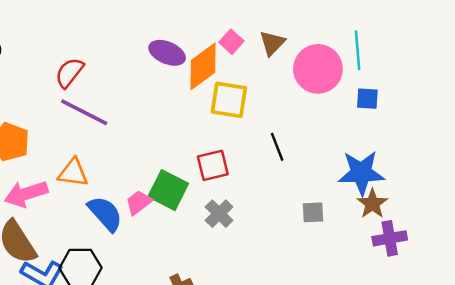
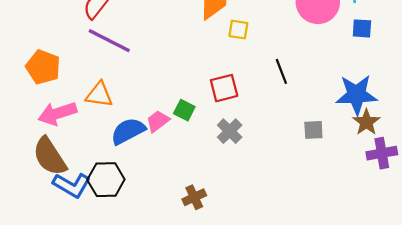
yellow square: (229, 100) -> (238, 30), size x0.6
green square: (168, 190) -> (184, 110), size x0.6
blue semicircle: (105, 214) -> (128, 131), turned -76

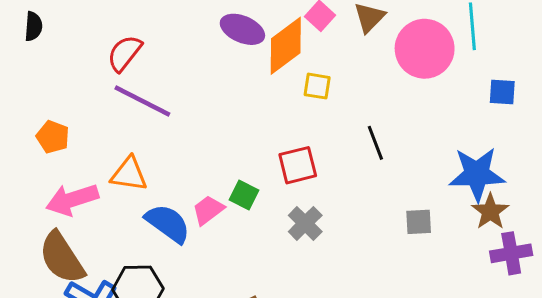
blue square: (362, 28) -> (502, 92), moved
orange pentagon: (43, 67) -> (53, 137), size x0.7
blue semicircle: (128, 131) -> (168, 223), turned 64

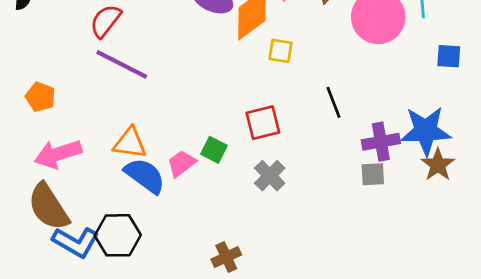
orange triangle: (129, 174) -> (130, 143), moved
purple cross: (511, 253) -> (381, 142), moved

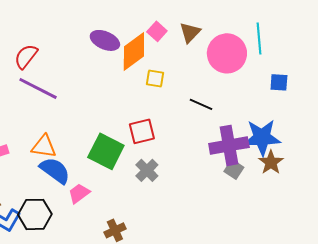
black line: (333, 102) -> (201, 104), moved, turned -45
purple cross: (381, 142) -> (229, 145), size x1.4
green square: (214, 150) -> (106, 151), size x1.8
pink trapezoid: (181, 163) -> (79, 193), moved
gray square: (373, 174) -> (234, 169), moved, turned 36

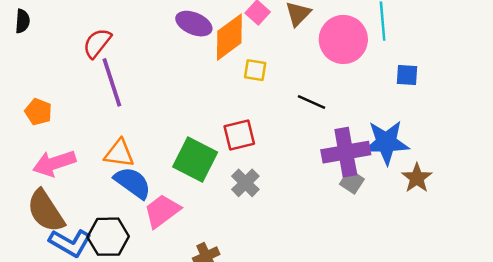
purple line: (38, 88) -> (112, 82), turned 45
brown star: (271, 162) -> (417, 178), moved
pink trapezoid: (79, 193) -> (162, 211), size x1.4

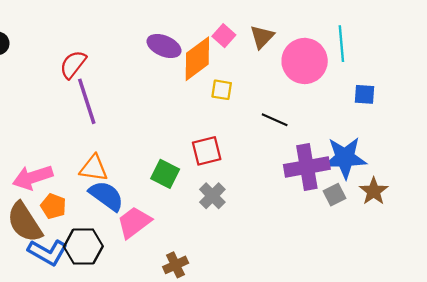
orange pentagon: (38, 112) -> (53, 206), moved
green square: (195, 160) -> (165, 174), size x0.7
gray square: (352, 182) -> (335, 195), moved, turned 30

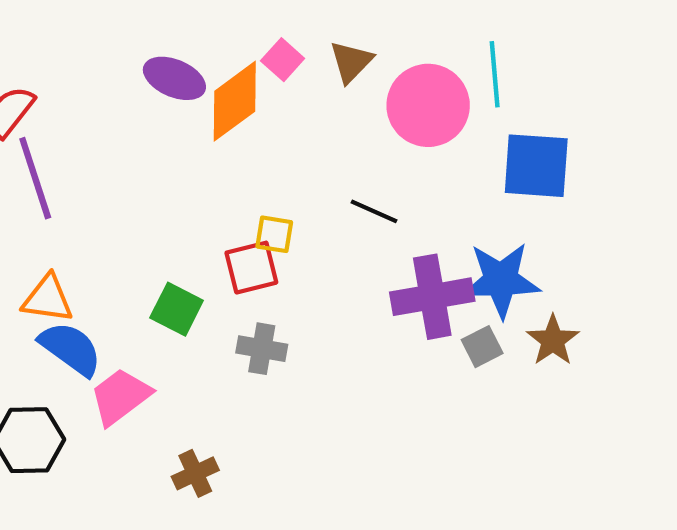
yellow square: (222, 90) -> (274, 234), moved
blue square: (364, 94) -> (536, 166), size x1.8
gray cross: (212, 196) -> (262, 349), turned -35

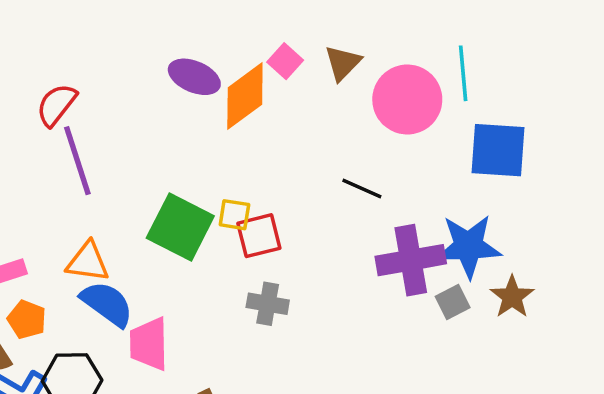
yellow square: (274, 234) -> (234, 215), moved
green square: (177, 309) -> (180, 227), moved, size x1.5
pink trapezoid: (120, 396) -> (149, 344), turned -54

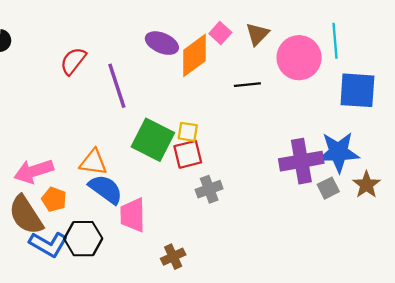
purple line: (77, 161) -> (117, 86), moved
black line: (362, 189) -> (247, 85), moved, turned -30
red square: (259, 236) -> (188, 154), moved
gray cross: (268, 304) -> (209, 189), turned -30

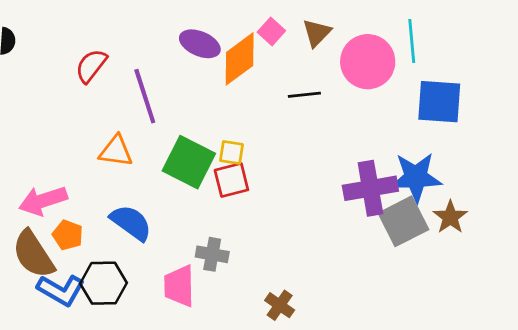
orange triangle: (93, 162) -> (116, 151), moved
gray square: (328, 188) -> (403, 221), size x1.8
gray cross: (209, 189) -> (212, 254), moved, turned 30
pink trapezoid: (133, 215) -> (179, 286), moved
brown cross: (173, 257) -> (280, 305), moved, turned -30

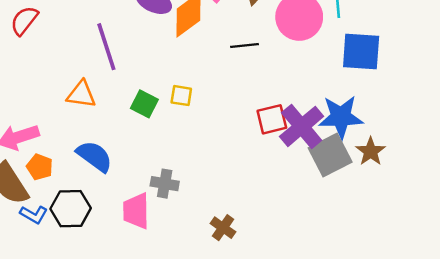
red semicircle: (91, 66) -> (24, 21), moved
green square: (189, 162) -> (144, 104), size x0.6
red square: (231, 180) -> (272, 119), moved
purple cross: (370, 188) -> (302, 126), turned -30
blue L-shape: (61, 290) -> (34, 215), size x0.7

